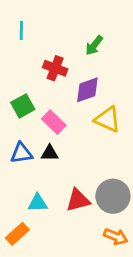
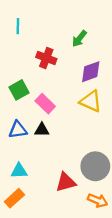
purple diamond: (87, 90) -> (91, 72), moved
red triangle: (78, 200) -> (66, 182), moved
cyan triangle: (38, 203) -> (19, 171), moved

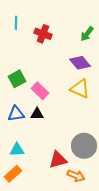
green arrow: (79, 39) -> (87, 34), moved
red cross: (46, 58) -> (43, 34), moved
purple diamond: (91, 72) -> (80, 63), turned 70
orange arrow: (98, 200) -> (76, 176), moved

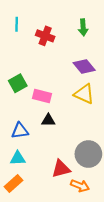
green arrow: (87, 34) -> (83, 27), moved, turned -42
pink rectangle: (40, 91) -> (42, 96), turned -30
blue triangle: (16, 114) -> (20, 131), moved
black triangle: (37, 114) -> (48, 120), moved

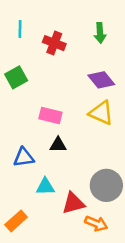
green square: (18, 83) -> (16, 77), moved
cyan triangle: (18, 158) -> (45, 187), moved

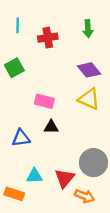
red cross: (54, 43) -> (48, 38), turned -30
cyan triangle: (45, 187) -> (34, 176), moved
red triangle: (73, 203) -> (64, 178), turned -35
orange rectangle: (16, 221) -> (14, 194), turned 60

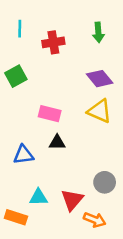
gray circle: (93, 163) -> (105, 182), size x0.7

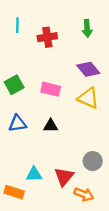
green square: (16, 76) -> (14, 85), moved
pink rectangle: (50, 114) -> (51, 89), moved
blue triangle: (23, 155) -> (17, 123), moved

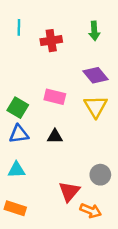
green square: (14, 85) -> (18, 108), moved, turned -30
yellow triangle: (88, 98) -> (96, 106), turned 35
cyan triangle: (34, 174) -> (16, 170), moved

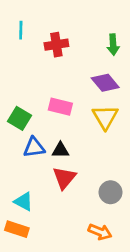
green arrow: (94, 31) -> (113, 45), moved
blue triangle: (19, 134) -> (34, 147), moved
cyan triangle: (16, 170) -> (23, 201), moved, turned 30
red triangle: (69, 191) -> (64, 178), moved

